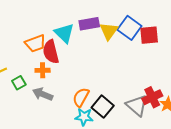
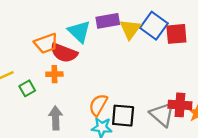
red semicircle: (51, 52) -> (64, 53), turned -55
gray arrow: (43, 94) -> (56, 118), moved, turned 66
red cross: (152, 97) -> (180, 105), turned 30
black square: (103, 107) -> (123, 116), turned -35

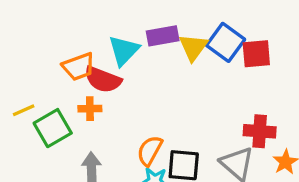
cyan triangle: (79, 32) -> (124, 50), turned 30
green square: (27, 88) -> (53, 128), size x1.6
red cross: (180, 105) -> (260, 131), moved

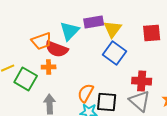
blue square: (226, 42) -> (115, 53), moved
green square: (53, 128) -> (26, 79), turned -30
red cross: (260, 131) -> (142, 81), moved

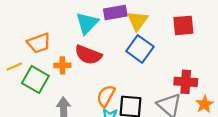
orange trapezoid: (42, 41) -> (39, 43), moved
red semicircle: (57, 49) -> (88, 55), moved
red cross: (142, 81) -> (186, 82), moved

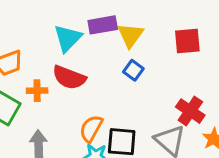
blue square: (140, 49) -> (133, 70), size x0.6
red cross: (186, 82) -> (190, 111), turned 30

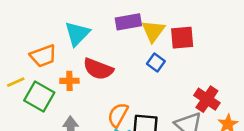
cyan triangle: (68, 38) -> (77, 34), moved
red square: (187, 41) -> (182, 38), moved

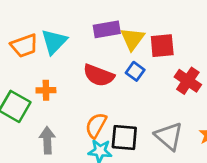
orange trapezoid: (43, 56) -> (24, 46), moved
red semicircle: (98, 69) -> (99, 75), moved
red cross: (207, 99) -> (188, 81), moved

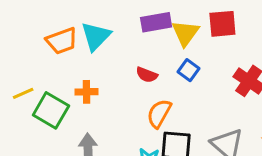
red square: (162, 46) -> (222, 24), moved
red semicircle: (99, 75) -> (147, 75), size x0.6
orange semicircle: (96, 125) -> (159, 113), moved

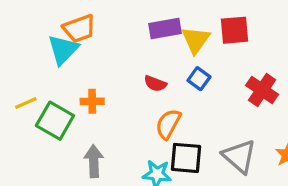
cyan triangle: (96, 36) -> (63, 50), moved
orange trapezoid: (62, 41) -> (79, 29), moved

